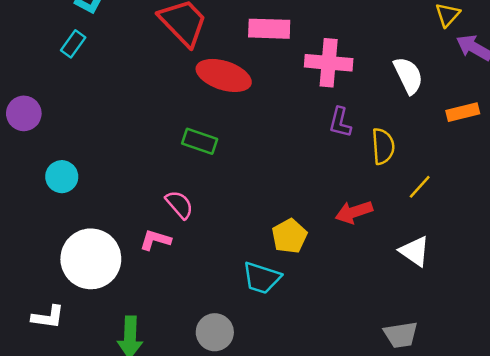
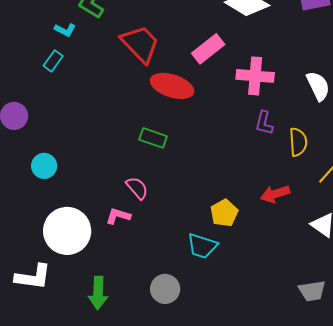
pink rectangle: (269, 29) -> (208, 49), turned -40
white L-shape: (48, 317) -> (33, 277), size x1.4

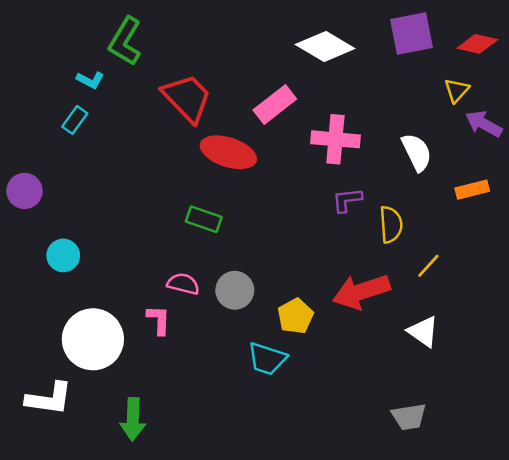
purple L-shape: (264, 123) -> (347, 200), turned 70
pink semicircle: (137, 188) -> (183, 284), turned -35
red arrow: (275, 194) -> (361, 292), size x1.5
pink L-shape: (118, 216) -> (159, 320), turned 75
gray circle: (165, 289) -> (235, 290), moved

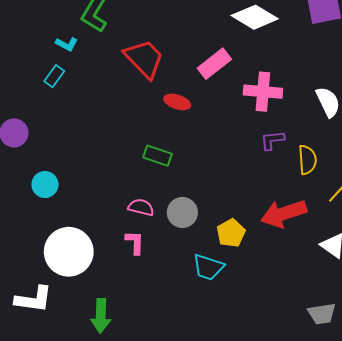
red ellipse: (228, 152) -> (177, 102), size x0.6
pink L-shape: (159, 320) -> (135, 242), moved

